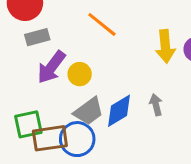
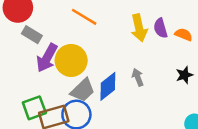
gray rectangle: (37, 37) -> (32, 35), turned 54
yellow circle: (80, 74) -> (71, 60), size x1.6

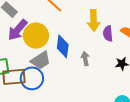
purple semicircle: (161, 28) -> (108, 34), moved
blue diamond: (108, 86) -> (63, 46), moved, turned -55

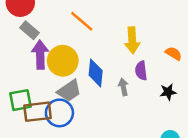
purple arrow: (18, 30) -> (40, 55), turned 140
purple semicircle: (108, 34) -> (141, 71), moved

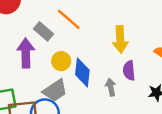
gray rectangle: (29, 30) -> (43, 31), moved
yellow circle: (63, 61) -> (61, 61), moved, size x0.6

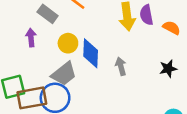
purple arrow: (26, 53) -> (31, 38), size x0.6
purple semicircle: (129, 71) -> (146, 15), moved

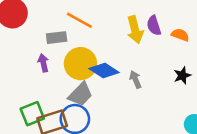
gray rectangle: (48, 14) -> (57, 38), turned -36
yellow circle: (68, 43) -> (80, 64), size x1.6
blue diamond: (91, 53) -> (104, 71), turned -52

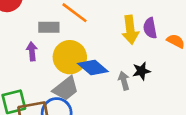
black star: (182, 75) -> (141, 71), moved

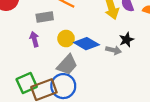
yellow circle: (70, 57) -> (66, 39), size x0.6
gray arrow: (124, 81) -> (114, 50), turned 128

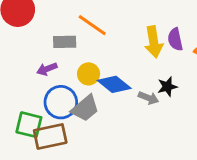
purple arrow: (34, 39) -> (47, 69), turned -104
green square: (27, 83) -> (29, 125), turned 30
blue circle: (63, 86) -> (61, 102), moved

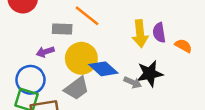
yellow circle: (89, 74) -> (81, 58), size x1.6
black star: (167, 87) -> (150, 74), size x1.5
blue circle: (61, 102) -> (30, 80), moved

